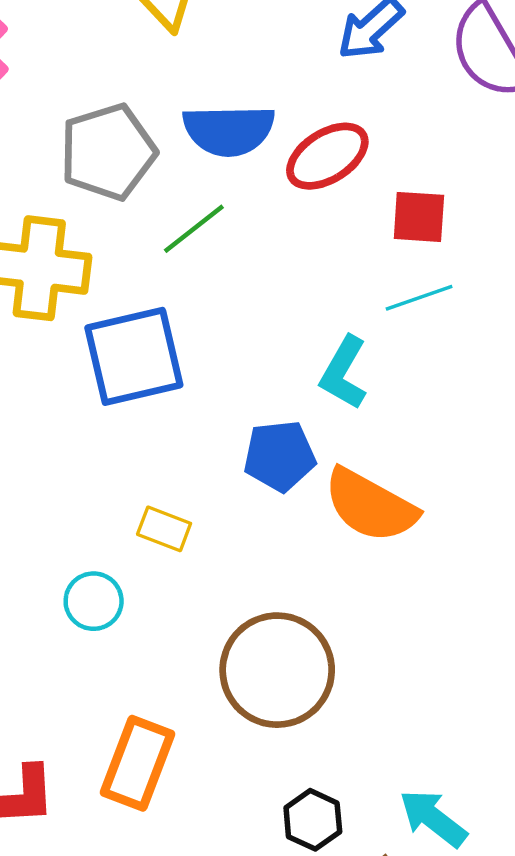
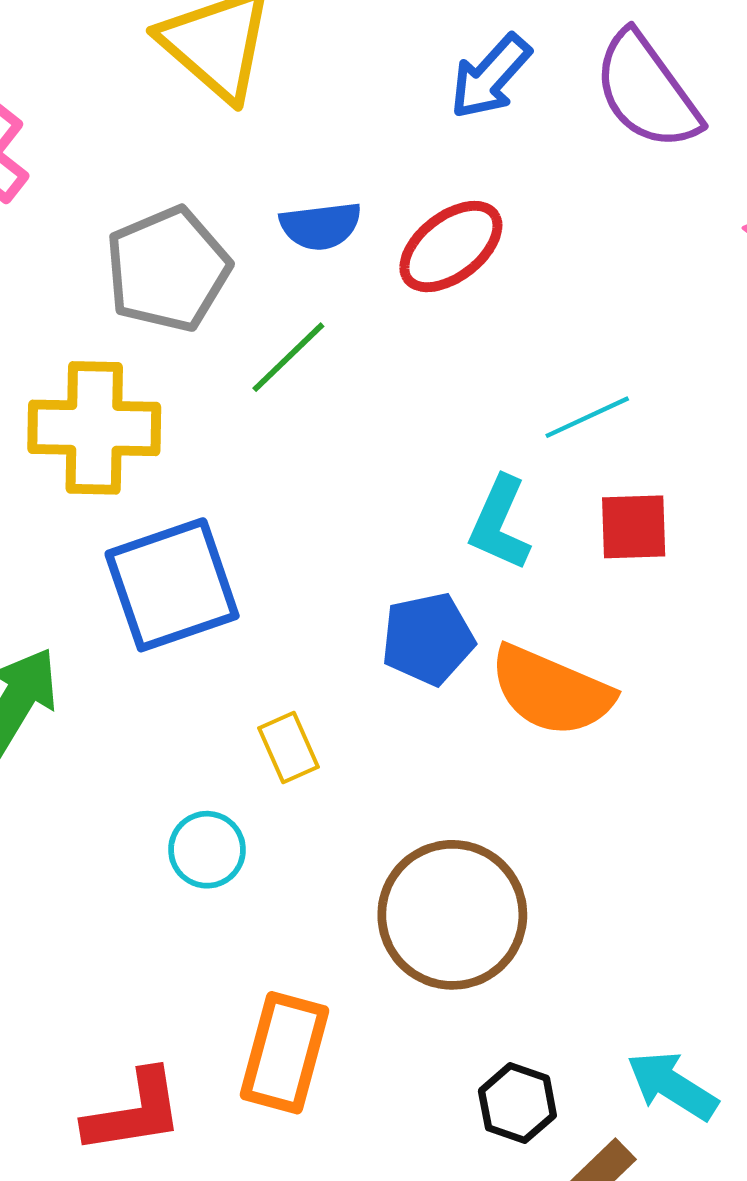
blue semicircle: (229, 130) -> (321, 226), size x0.7
red square: (419, 217) -> (634, 527), moved
blue square: (134, 356) -> (172, 585), moved
yellow rectangle: (164, 529) -> (288, 748), turned 51

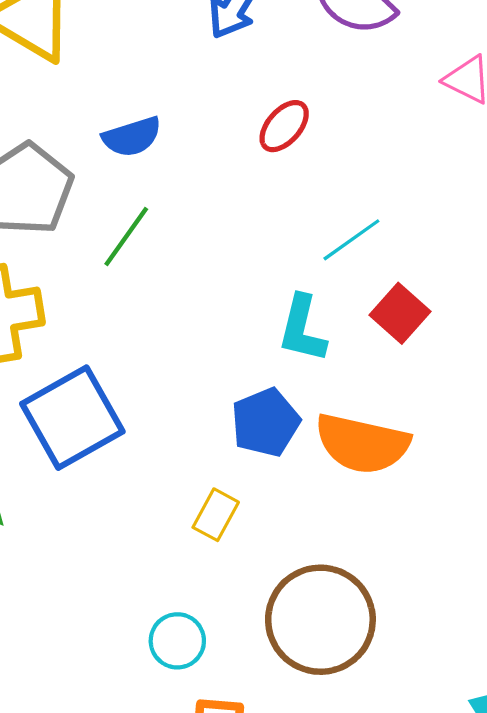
red ellipse: (451, 247) -> (284, 126), moved, size x0.7
red square: (634, 527) -> (400, 313), turned -36
yellow rectangle: (288, 748) -> (216, 515), moved, turned 63
cyan circle: (207, 850) -> (177, 641), moved

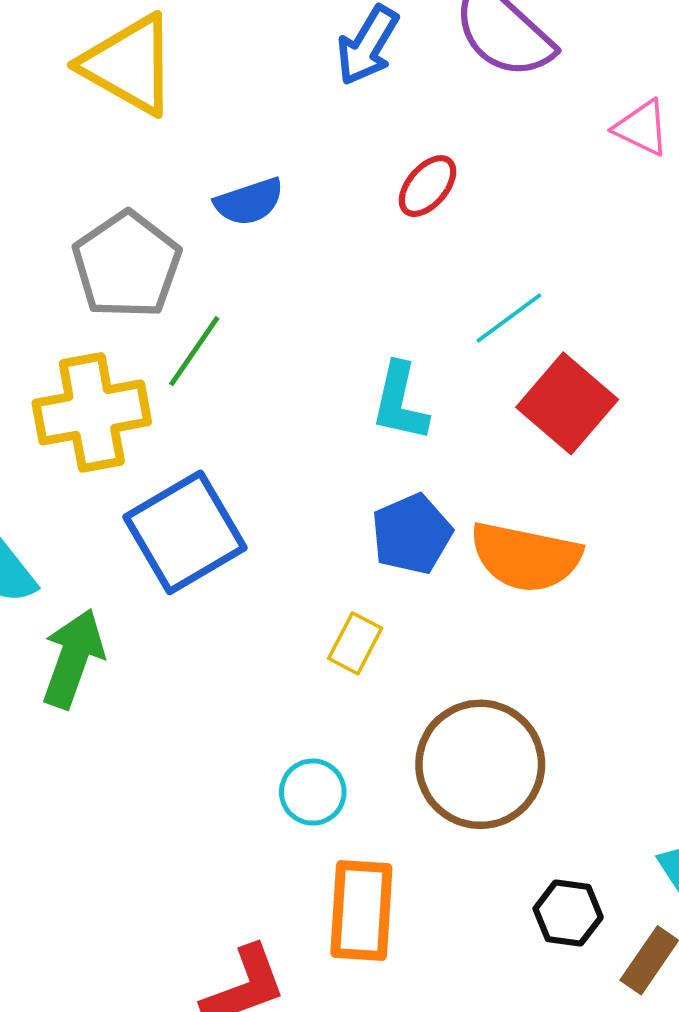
green line: (126, 237) -> (194, 351), moved
red square: (400, 313) -> (567, 403), size x1.4
cyan L-shape: (302, 329) -> (400, 402), moved

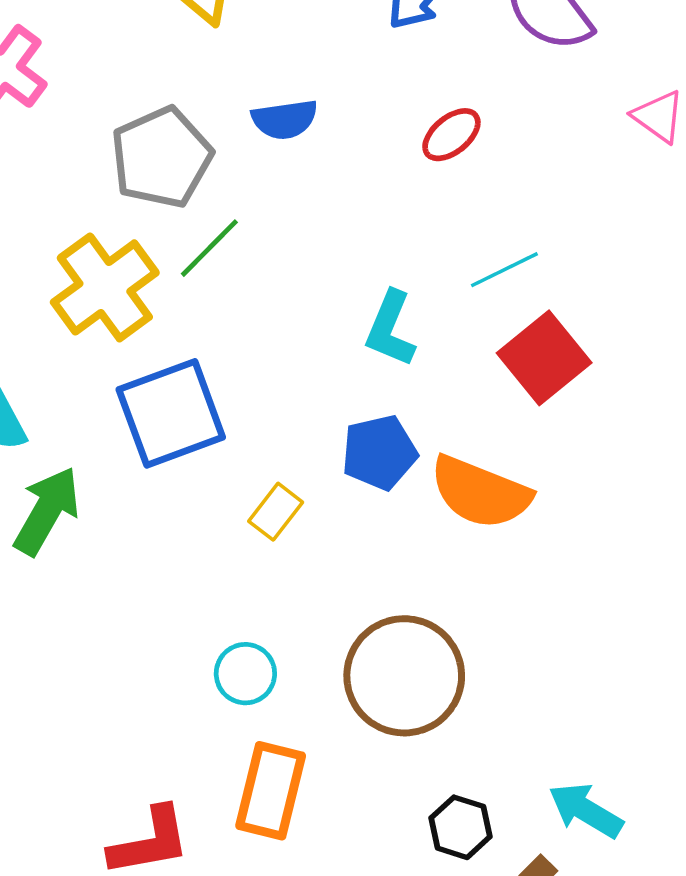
yellow cross: (92, 412) -> (105, 287), turned -36
yellow rectangle: (355, 643) -> (276, 512), moved

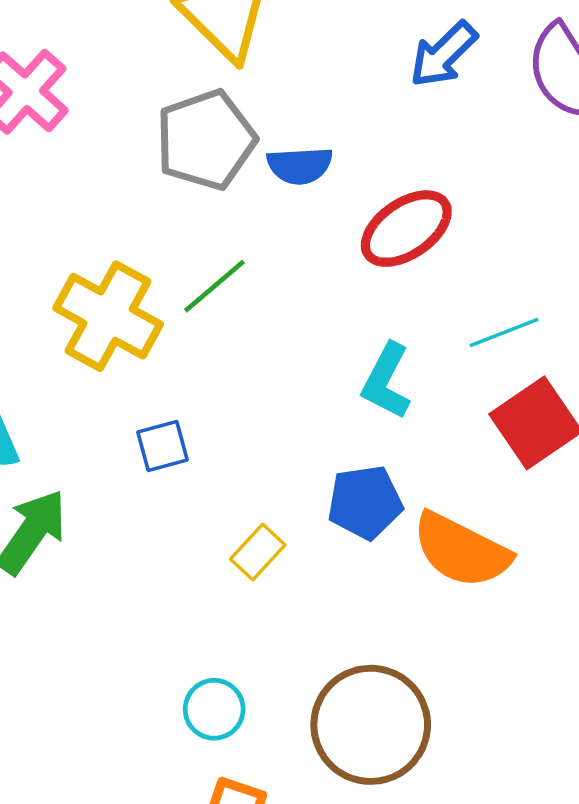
red ellipse: (451, 135) -> (406, 229), moved, size x1.5
gray pentagon: (162, 157) -> (206, 140), moved
yellow cross: (105, 287) -> (108, 316), turned -30
blue square: (171, 413) -> (163, 446), size x0.5

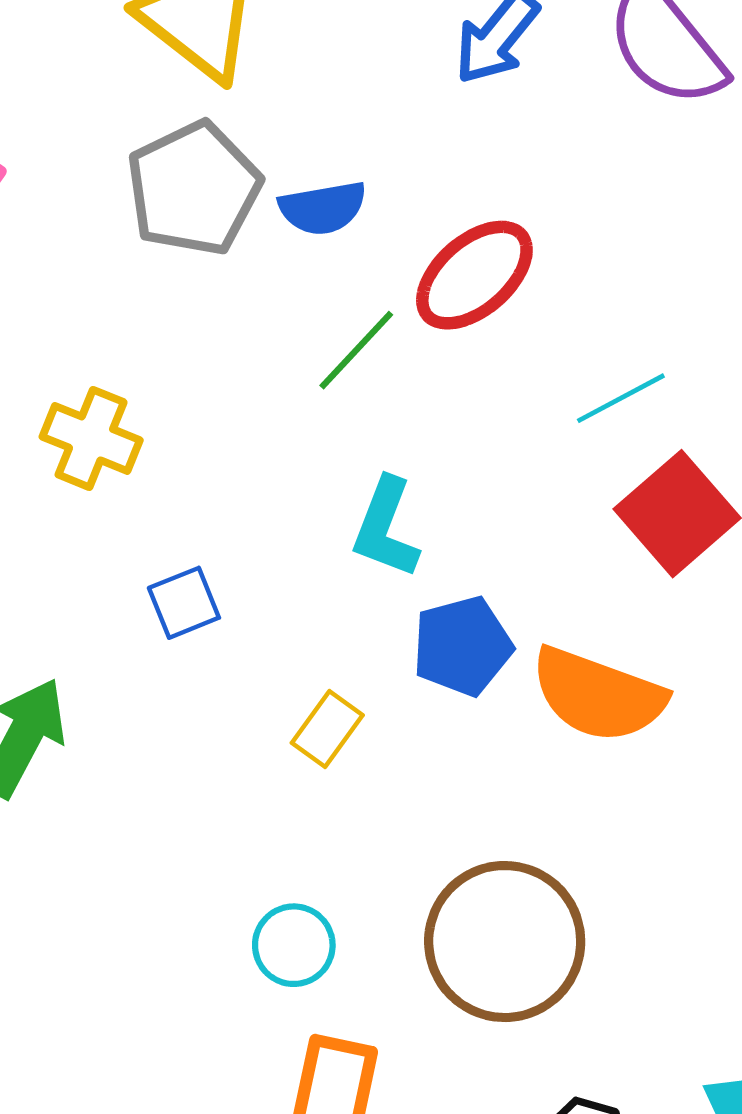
green line: (215, 286) -> (356, 350), moved
yellow cross: (108, 316) -> (91, 438), size x0.7
cyan L-shape: (386, 381) -> (386, 528), moved

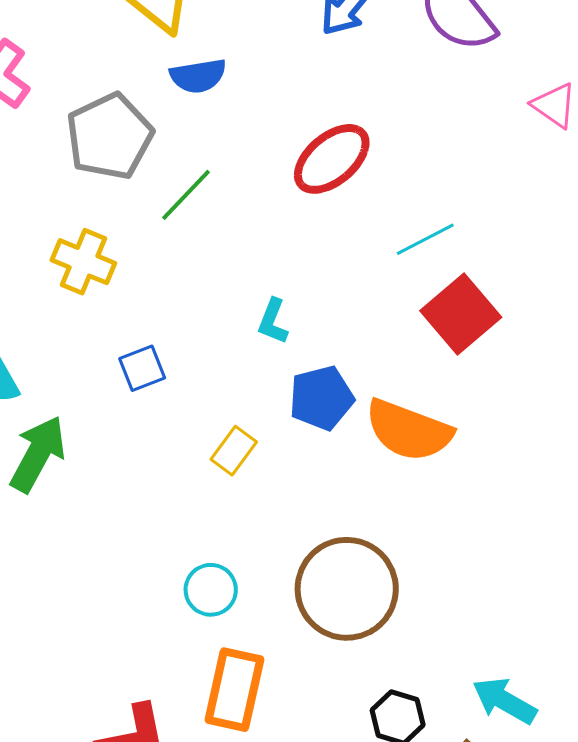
gray pentagon: (194, 188) -> (110, 136), moved
blue semicircle: (323, 208) -> (198, 76), moved
green line: (356, 350) -> (186, 195), moved
cyan L-shape: (386, 528) -> (273, 321), size x0.7

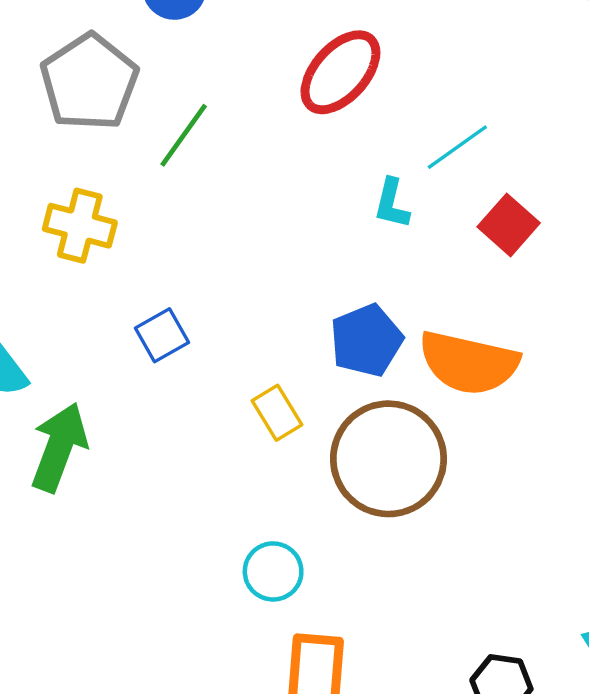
red square: (461, 314) -> (509, 225), size x0.7
cyan L-shape: (273, 321) -> (392, 204), moved
yellow rectangle: (234, 451) -> (277, 413), turned -60
brown circle: (347, 589) -> (388, 459), moved

